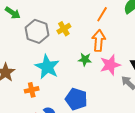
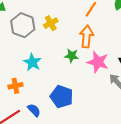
pink star: (110, 65) -> (98, 62), turned 30
cyan star: (47, 67) -> (32, 62), size x0.7

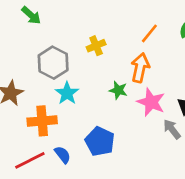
gray hexagon: (23, 25) -> (53, 63), moved
orange cross: (15, 86) -> (42, 121), size x1.5

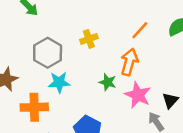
cyan star: (67, 93) -> (59, 82), turned 30

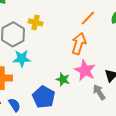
yellow cross: (89, 39) -> (36, 22), moved, turned 32
green star: (108, 82) -> (63, 79), moved

